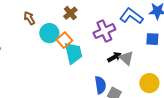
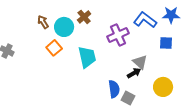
cyan circle: (49, 33) -> (64, 27), moved
orange square: (64, 40) -> (54, 48), moved
black arrow: (114, 57) -> (134, 73), moved

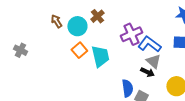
blue L-shape: (145, 20) -> (149, 44), moved
orange square: (54, 48) -> (79, 50), moved
black arrow: (134, 73) -> (147, 72), turned 56

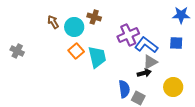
brown cross: (97, 16) -> (94, 17), turned -32
gray triangle: (153, 61) -> (150, 62), turned 49
black arrow: (147, 72) -> (144, 73), turned -40

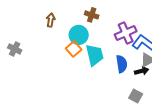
brown arrow: (53, 22) -> (51, 20), turned 40
cyan circle: (74, 27) -> (79, 35), moved
blue semicircle: (124, 89) -> (122, 64), moved

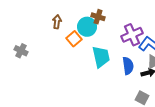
cyan circle: (79, 35) -> (87, 27), moved
orange square: (74, 49) -> (74, 39), moved

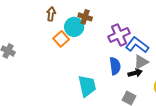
brown arrow: (57, 22) -> (51, 14), moved
cyan trapezoid: (101, 57) -> (87, 86), moved

